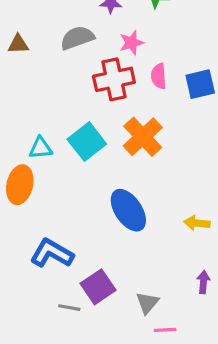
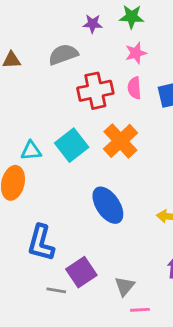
pink star: (132, 43) -> (136, 53), moved
blue L-shape: (52, 253) -> (41, 243), turned -105

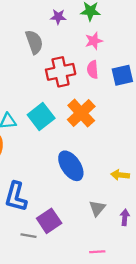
gray semicircle: (63, 54) -> (34, 42), turned 90
gray triangle: (125, 286) -> (97, 208), moved

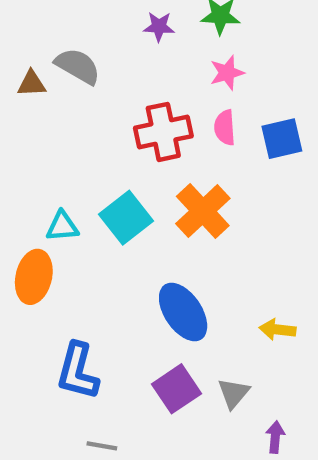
gray semicircle: (34, 42) -> (78, 66), moved, turned -40
purple arrow: (125, 217) -> (275, 437), moved
purple square: (49, 221) -> (176, 389), moved

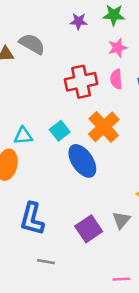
cyan square: (126, 218) -> (60, 131), size x0.7
blue ellipse: (183, 312) -> (82, 161), moved
gray triangle: (234, 393) -> (121, 220), moved

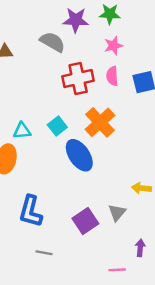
purple star: (79, 21) -> (76, 20), size x1.5
gray semicircle: (32, 44) -> (52, 42), moved

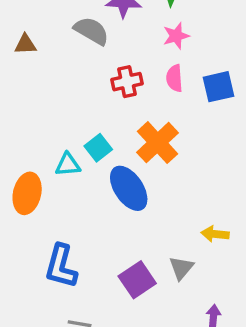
red cross: (78, 78) -> (127, 82), size x0.7
cyan triangle: (22, 131) -> (68, 165), moved

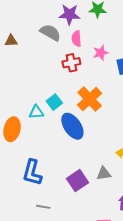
pink star: (176, 36) -> (101, 53), moved
pink semicircle: (174, 78) -> (76, 39), moved
gray triangle: (181, 268) -> (104, 174), turned 42

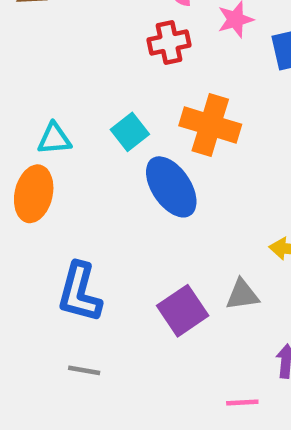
orange cross: (90, 99) -> (210, 125), turned -30
cyan triangle: (36, 112) -> (54, 139), moved
gray line: (43, 207) -> (84, 370), moved

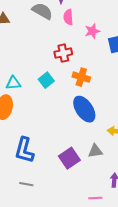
red cross: (169, 42) -> (63, 53), moved
orange cross: (210, 125) -> (81, 77), size x0.7
blue ellipse: (171, 187) -> (84, 109), moved

